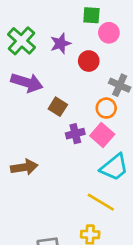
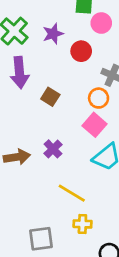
purple arrow: (27, 83) -> (20, 73), turned 68
purple cross: (75, 134) -> (53, 149), moved, turned -30
yellow line: (101, 202) -> (72, 193), moved

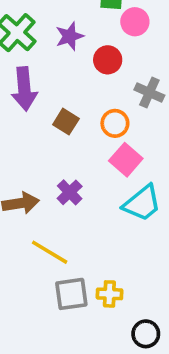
orange circle: (99, 98) -> (115, 123), moved
yellow line: (72, 193) -> (50, 252), moved
gray square: (41, 239) -> (71, 294), moved

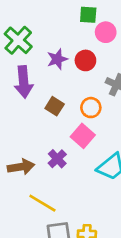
purple star: (70, 36) -> (57, 59), moved
pink square: (126, 160) -> (83, 136), moved

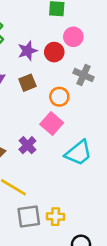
pink circle: (106, 32) -> (73, 37), moved
brown square: (55, 106) -> (27, 83), moved, turned 36

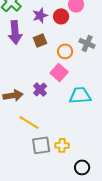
gray cross: (84, 75) -> (87, 43), moved
cyan trapezoid: (78, 153) -> (80, 95), turned -145

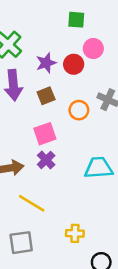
pink square: (59, 72) -> (45, 134), moved, turned 30
gray square: (41, 145) -> (21, 243), moved

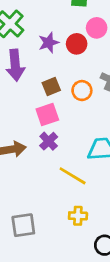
brown square: (46, 96) -> (51, 87), moved
yellow line: (32, 203) -> (73, 176), moved

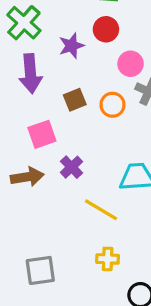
pink circle: (97, 28) -> (131, 64), moved
red circle: (77, 44) -> (106, 29), moved
pink square: (47, 115) -> (42, 134), moved

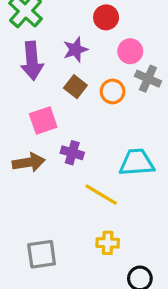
purple star: (71, 46) -> (75, 50), moved
brown square: (75, 100) -> (75, 87), turned -30
purple cross: (71, 167) -> (72, 153), turned -30

